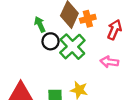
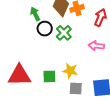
green cross: (72, 47) -> (64, 33), size x0.7

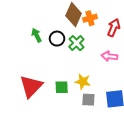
green arrow: (35, 14) -> (37, 35), moved
red triangle: (19, 75) -> (31, 86), turned -45

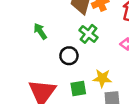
black circle: (57, 39) -> (69, 56), moved

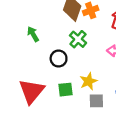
yellow star: (102, 78) -> (88, 81), turned -30

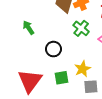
green cross: (78, 39) -> (81, 28), moved

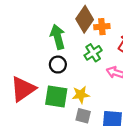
green arrow: (28, 28) -> (58, 37), moved, size x1.5
green square: (62, 78) -> (56, 97), size x1.5

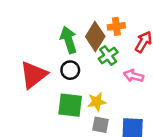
brown diamond: (85, 19) -> (95, 37), moved
red triangle: (23, 89) -> (33, 75), moved

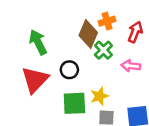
green arrow: (69, 40) -> (38, 42), moved

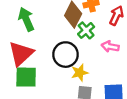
black circle: (69, 70) -> (66, 55), moved, size x1.5
green square: (74, 103) -> (26, 77), moved

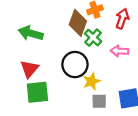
green arrow: (26, 19) -> (31, 33), turned -45
red triangle: (21, 54) -> (29, 69), size x0.7

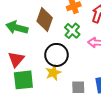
brown diamond: (78, 23) -> (45, 20), moved
yellow star: (92, 81) -> (53, 73), moved

